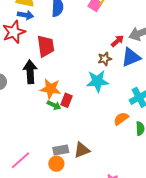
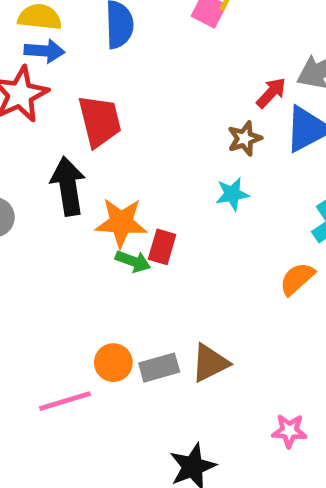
cyan star: (97, 81) -> (232, 194), size x0.6
pink line: (21, 160) -> (65, 401), turned 30
orange circle: (56, 164) -> (113, 363), moved

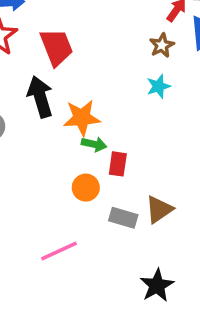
red rectangle: (162, 247) -> (118, 164), moved
orange circle: (113, 363) -> (86, 188), moved
gray rectangle: (159, 368) -> (123, 218), turned 40

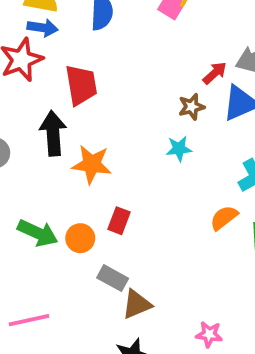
green arrow: (94, 144) -> (38, 233), moved, size x1.5
brown triangle: (159, 209) -> (137, 304), moved
pink line: (59, 251) -> (29, 320), moved

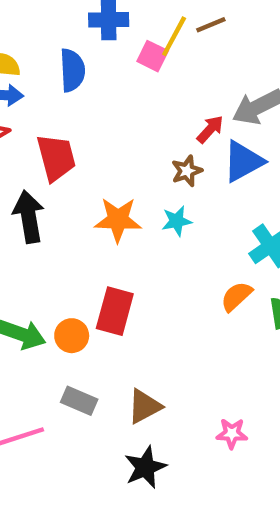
orange star: (92, 164) -> (118, 220), moved
red rectangle: (119, 221) -> (115, 311), size x1.5
gray rectangle: (113, 278) -> (79, 401), moved

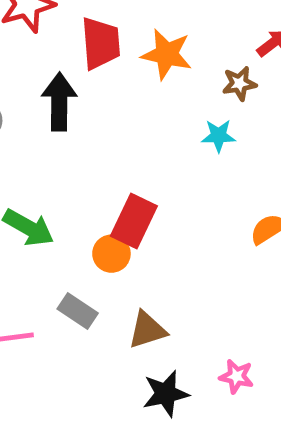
orange star: (118, 220) -> (167, 54), moved
orange circle: (72, 336) -> (111, 254), moved
black star: (145, 467) -> (166, 394), moved

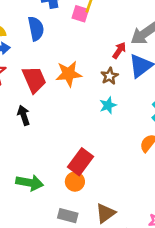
black arrow: (59, 102) -> (24, 115), size x0.7
red rectangle: (134, 221) -> (81, 162), turned 30

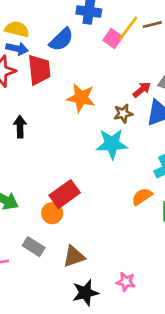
blue semicircle: (36, 29) -> (61, 40), turned 40
red trapezoid: (34, 79) -> (39, 70), moved
cyan star: (108, 105) -> (112, 144), size x1.6

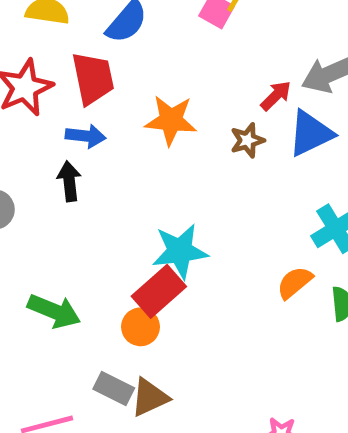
blue arrow: (17, 49) -> (86, 136), moved
cyan star: (112, 144) -> (180, 251), moved
brown triangle: (74, 256) -> (150, 397), moved

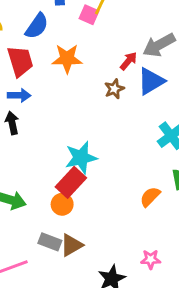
orange star: (171, 120) -> (67, 59), moved
orange semicircle: (295, 283) -> (150, 197), moved

